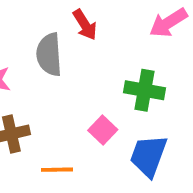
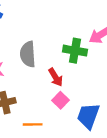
red arrow: (85, 25) -> (56, 77), moved
green cross: (144, 90) -> (75, 51), moved

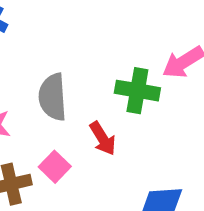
pink square: (60, 100) -> (55, 167), moved

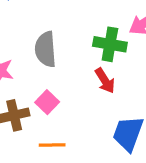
red arrow: (103, 138) -> (105, 81), moved

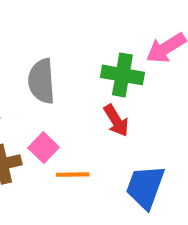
orange line: (52, 145) -> (73, 175), moved

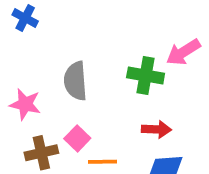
red arrow: (116, 121) -> (156, 129), moved, turned -56

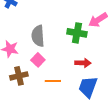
pink square: (77, 138) -> (38, 60), moved

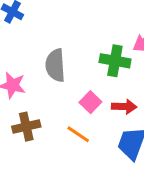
pink square: (38, 60) -> (90, 102), moved
orange line: (53, 81) -> (78, 134), turned 35

